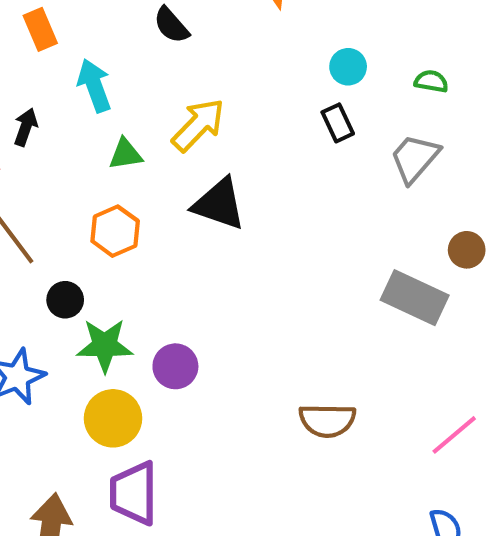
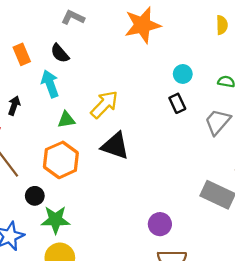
black semicircle: (171, 25) -> (60, 53), moved
orange hexagon: (115, 231) -> (61, 160), size x1.4
purple circle: (175, 366) -> (160, 224), moved

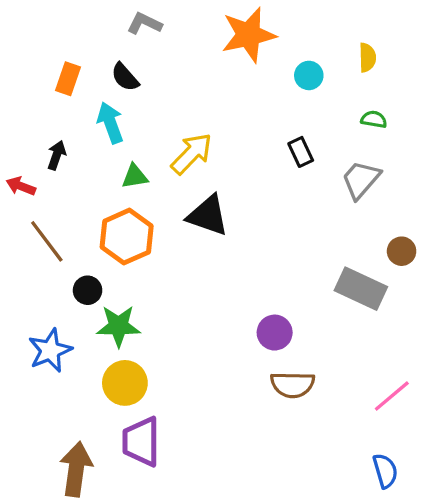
yellow semicircle: (222, 25) -> (367, 58), moved
orange rectangle: (22, 54) -> (68, 79), turned 42
cyan circle: (183, 74) -> (309, 75), moved

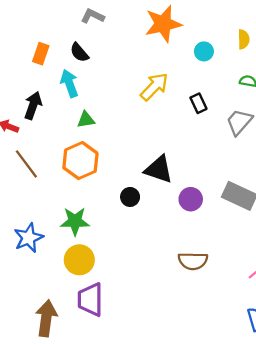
yellow arrow: (192, 154) -> (154, 87), moved
black arrow: (57, 155) -> (33, 105), size x1.4
black triangle: (208, 215) -> (159, 169), moved
black circle: (88, 290) -> (130, 197), moved
purple circle: (275, 333) -> (191, 199), moved

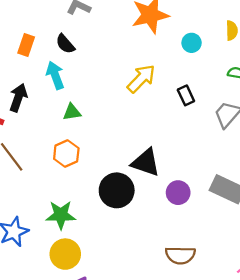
orange hexagon: (80, 161) -> (66, 153), size x0.7
black circle: (130, 197) -> (117, 190), size x1.8

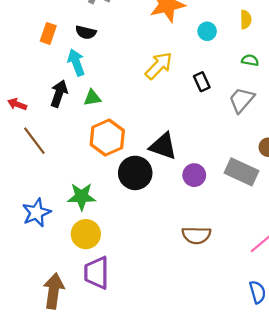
black semicircle: (65, 44) -> (86, 32), turned -36
black arrow: (18, 98) -> (59, 94), moved
orange hexagon: (66, 153) -> (107, 138), moved, size x1.4

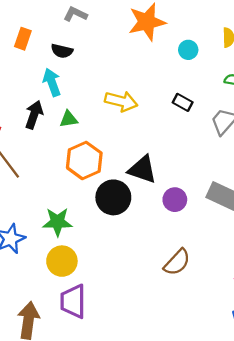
orange rectangle: (48, 33) -> (23, 39), moved
yellow arrow: (159, 66) -> (121, 101), moved, turned 60
black rectangle: (202, 82) -> (183, 102), turned -36
brown semicircle: (196, 235) -> (177, 262), turned -48

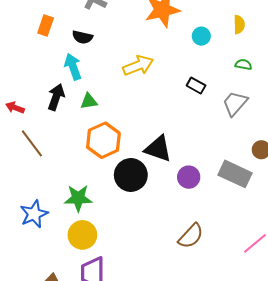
yellow arrow: (121, 101) -> (138, 66), moved, turned -36

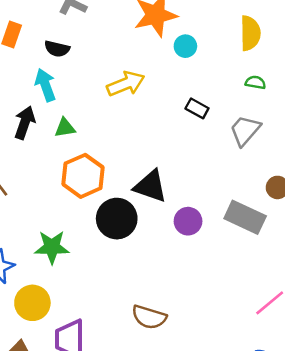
yellow semicircle: (239, 25) -> (250, 33), size x1.5
cyan circle: (201, 36) -> (185, 46), moved
yellow circle: (82, 235) -> (32, 303), moved
brown semicircle: (191, 236) -> (149, 317), moved, turned 64

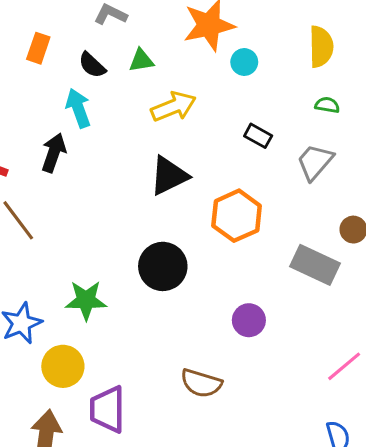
black semicircle: (57, 49) -> (92, 65), turned 30
green triangle: (65, 128) -> (141, 60), moved
orange hexagon: (83, 176) -> (237, 216), moved
black triangle: (150, 186) -> (169, 176), moved, turned -45
purple circle: (188, 221) -> (249, 320), moved

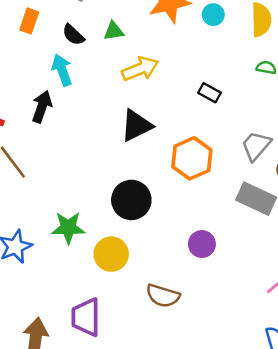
cyan circle: (244, 62) -> (213, 15), moved
gray trapezoid: (315, 162) -> (256, 146), moved
yellow circle: (63, 366) -> (111, 254), moved

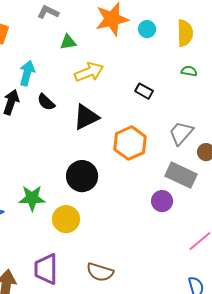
black semicircle: (73, 35) -> (46, 102), moved
cyan arrow: (62, 70) -> (27, 73), turned 35
purple circle: (202, 244) -> (162, 201), moved
brown semicircle: (163, 296) -> (100, 272), moved

